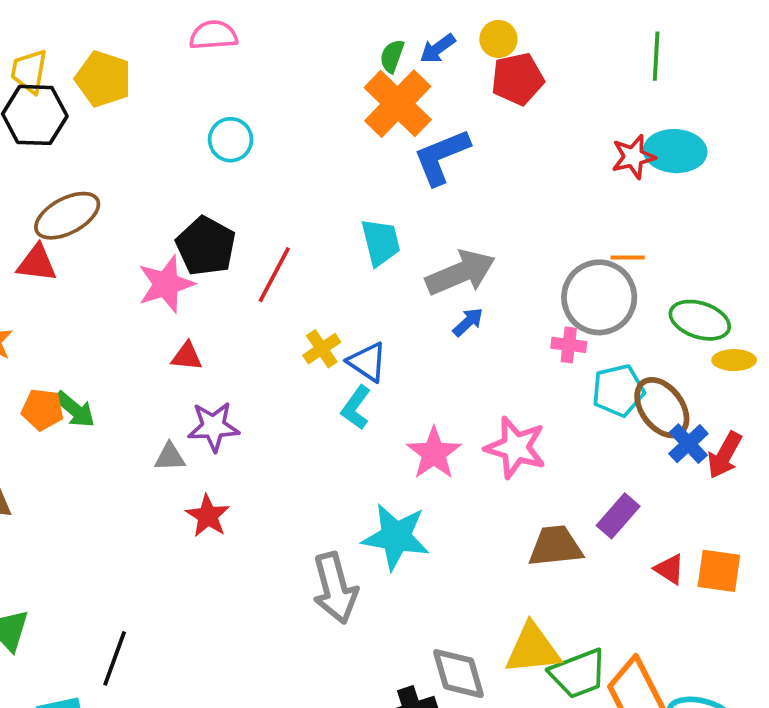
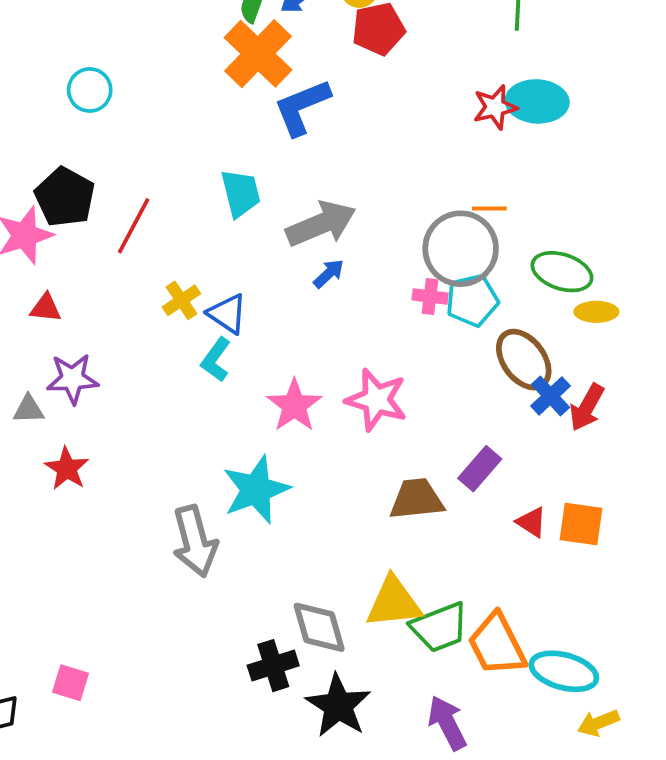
cyan pentagon: (618, 390) -> (472, 300), moved
cyan star: (396, 537) -> (256, 490), turned -30

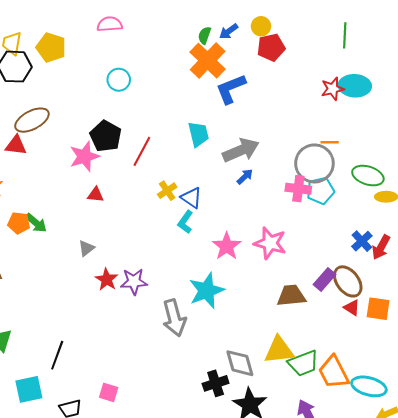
pink cross: (430, 296) -> (298, 189), size x1.4
brown ellipse: (524, 360) -> (348, 281), moved
purple star: (72, 379) -> (134, 281), moved
gray triangle: (28, 409) -> (86, 248), turned -36

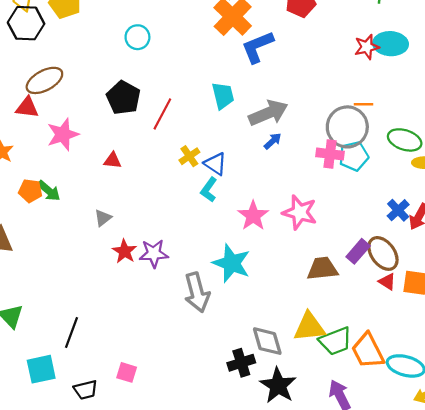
pink star: (84, 156) -> (63, 135), moved
cyan star: (207, 291) -> (232, 263), turned -30

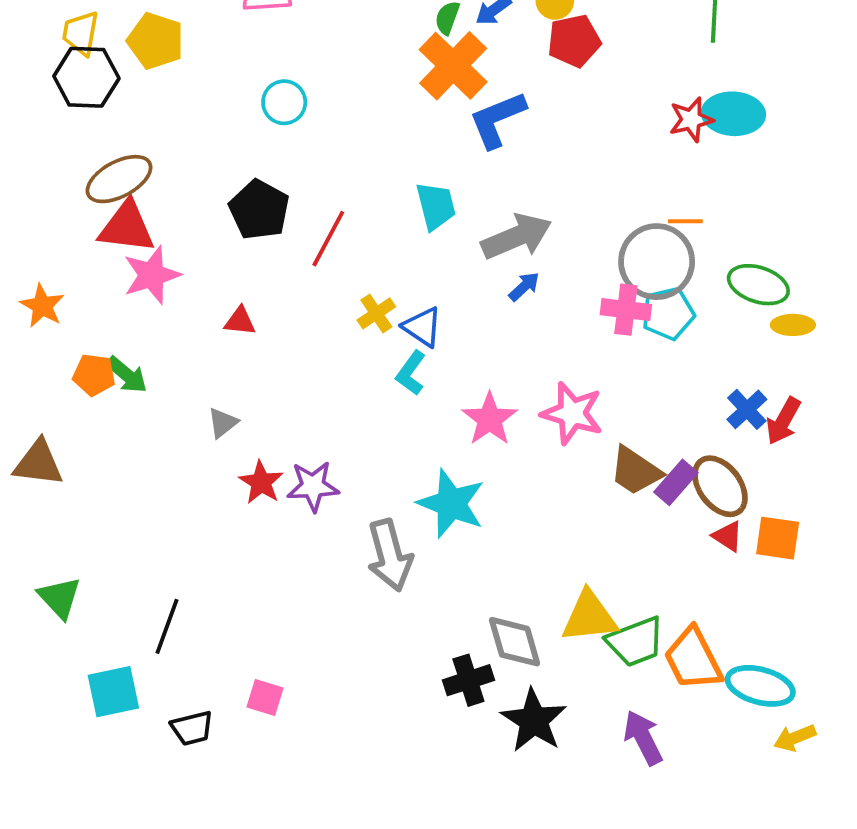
red triangle: (27, 107) -> (127, 227), moved, size x1.4
brown trapezoid: (322, 269) -> (635, 471), moved, turned -140

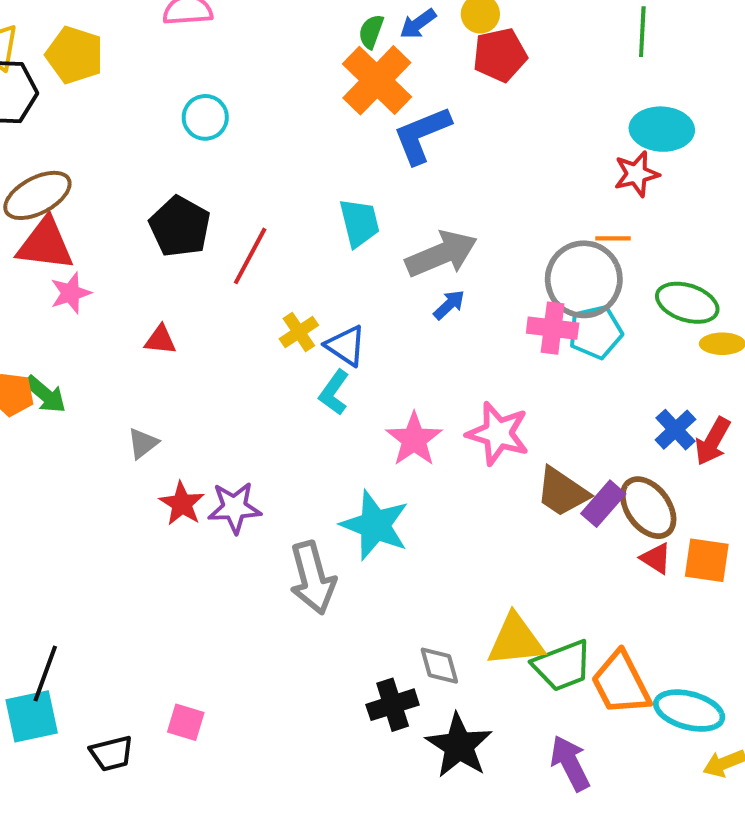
red star: (691, 120) -> (636, 174), moved
pink star: (152, 275) -> (71, 293), size x0.7
black line: (167, 626) -> (45, 673), moved
gray diamond: (515, 642) -> (439, 666), size x0.7

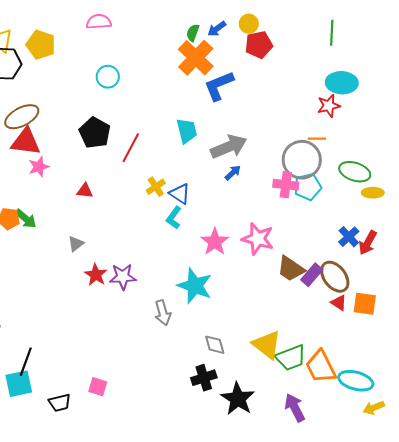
gray arrow: (313, 578) -> (163, 313), size x0.7
yellow triangle: (515, 640) -> (267, 345), turned 44
gray diamond: (439, 666) -> (215, 345), moved

